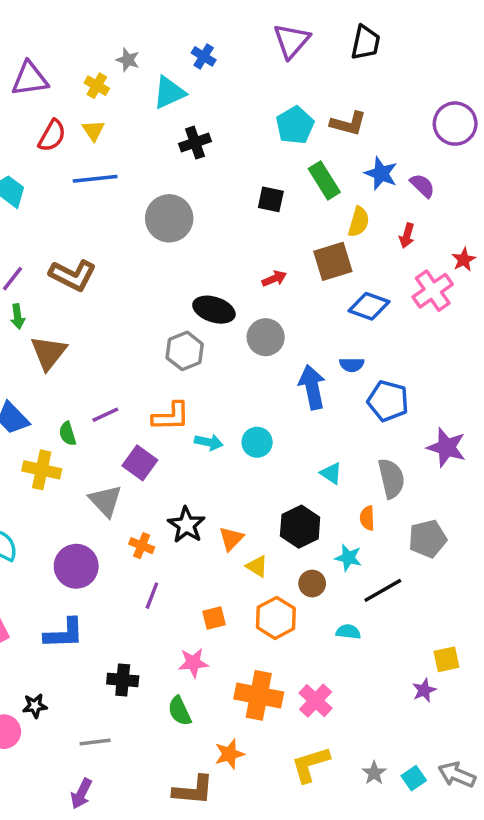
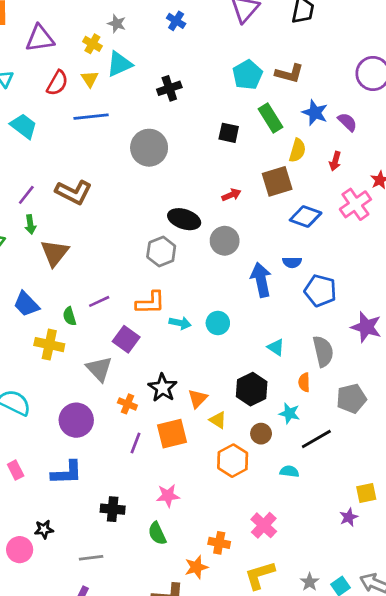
cyan triangle: (169, 93) -> (119, 64), moved
orange square: (214, 618) -> (172, 434), moved, size x1.6
orange cross: (259, 695) -> (219, 543), moved, size x0.6

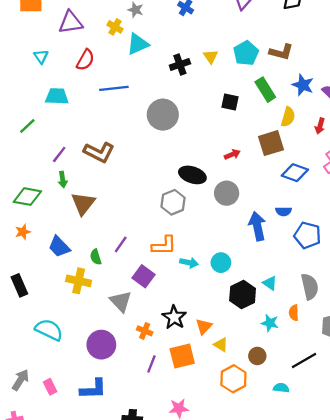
yellow triangle: (90, 79) -> (211, 57), moved
cyan trapezoid: (24, 126) -> (57, 96), turned -35
purple line: (99, 301) -> (121, 244), turned -30
black hexagon: (252, 389) -> (243, 294), moved
cyan star: (289, 413) -> (270, 323), moved

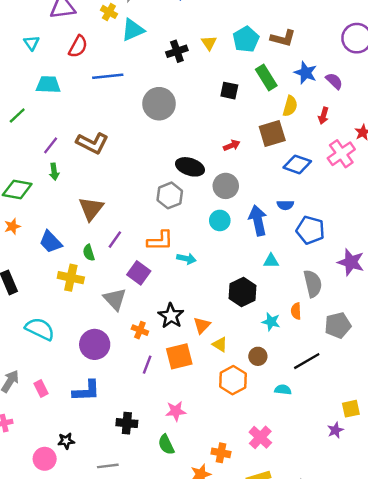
brown triangle: (83, 203) -> (91, 209), moved
cyan circle: (221, 263) -> (220, 220), moved
cyan triangle: (270, 283) -> (271, 261), moved, turned -35

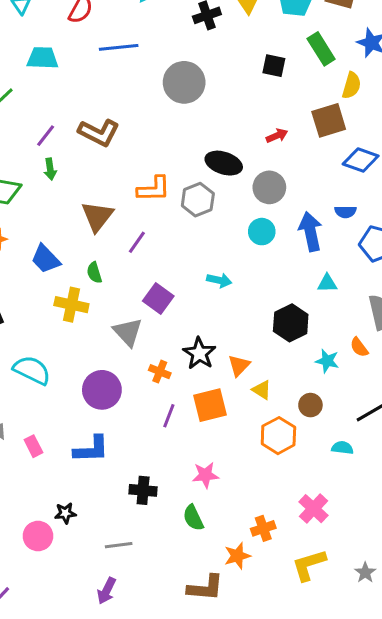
purple line: (115, 240) -> (137, 242), moved
orange L-shape: (160, 241) -> (154, 189), moved
orange semicircle: (296, 311) -> (359, 347), turned -35
orange cross: (221, 453) -> (263, 528), turned -30

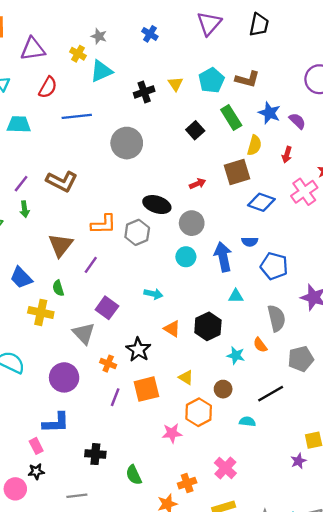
black square: (274, 66) -> (195, 130), turned 36
orange triangle: (239, 366) -> (172, 329), moved, turned -42
pink rectangle: (33, 446) -> (36, 446), moved
pink star: (205, 475) -> (172, 433), moved

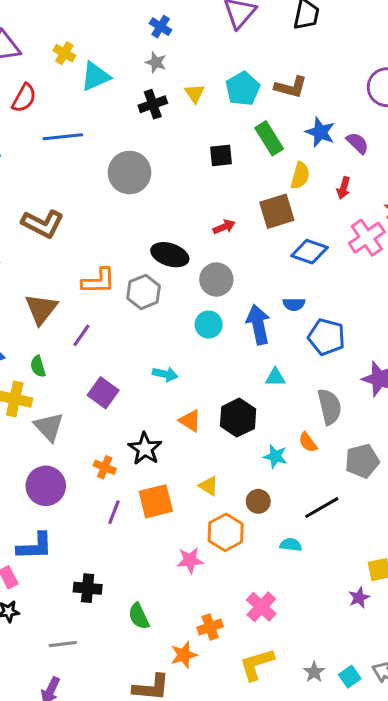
gray star: (99, 36) -> (156, 62), moved
black square: (195, 130) -> (221, 155), turned 36
gray triangle: (84, 333) -> (49, 427), moved

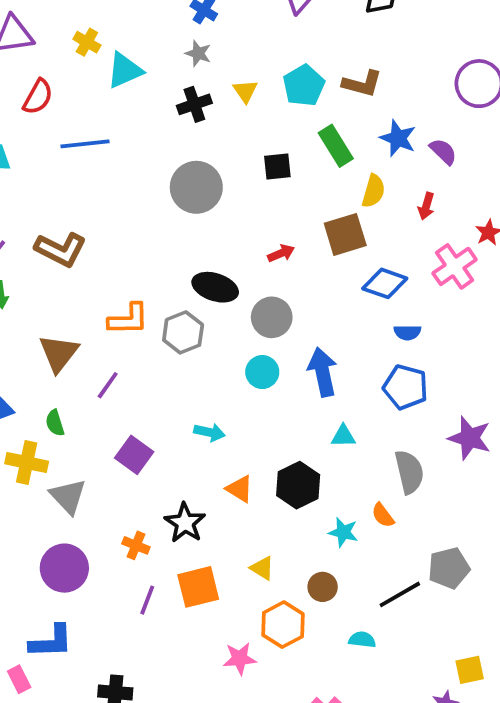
gray circle: (129, 172) -> (196, 187), moved
blue semicircle: (294, 304) -> (407, 332), moved
gray pentagon: (362, 461) -> (449, 568), moved

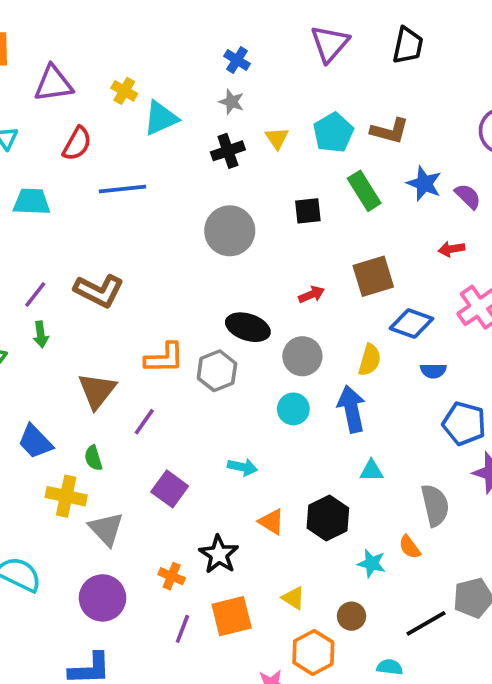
yellow semicircle: (373, 191) -> (370, 360), moved
red arrow: (426, 206) -> (451, 249), turned 65
blue pentagon: (406, 387) -> (464, 423), moved

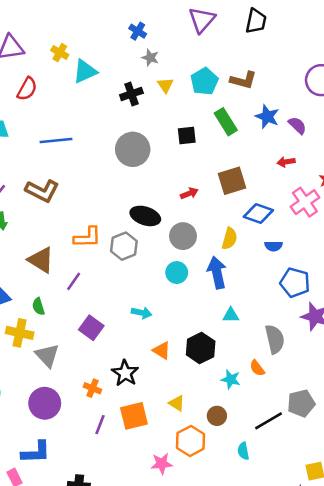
gray star: (232, 102) -> (150, 58), moved
blue line: (122, 189) -> (56, 141), moved
brown triangle: (97, 391) -> (41, 260), turned -36
cyan semicircle: (390, 667) -> (243, 451), turned -108

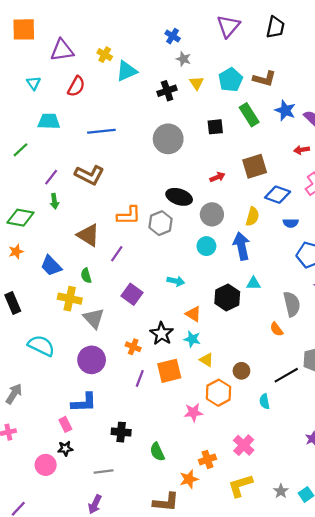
black hexagon: (201, 348) -> (227, 298), moved
cyan star: (231, 379) -> (192, 339), moved

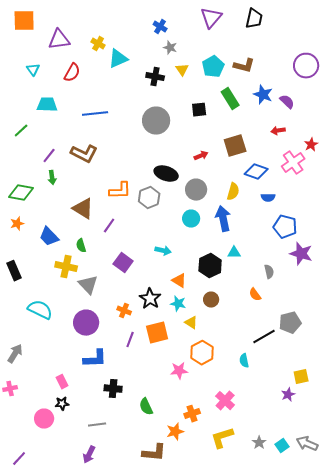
black cross: (167, 91) -> (155, 77), turned 30
gray semicircle: (292, 304) -> (269, 272), size x0.6
brown circle: (241, 371) -> (211, 300), moved
blue L-shape: (84, 403) -> (95, 359), moved

